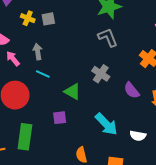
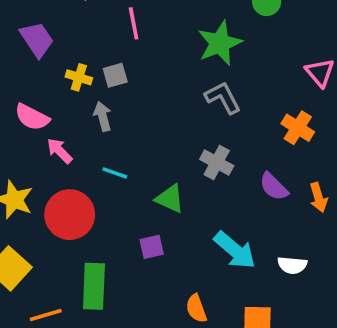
gray arrow: (38, 52) -> (103, 116), moved

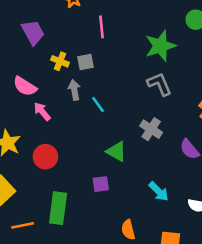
cyan line: (115, 173) -> (98, 104), moved, turned 30
red circle: (70, 215) -> (45, 157), size x0.7
cyan arrow: (235, 250) -> (159, 191), size x0.7

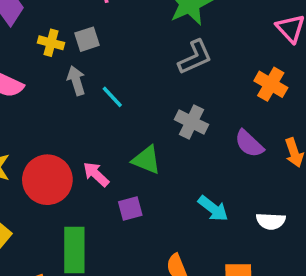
gray L-shape: (159, 84) -> (195, 57), turned 96
pink arrow: (42, 111) -> (96, 174), moved
red circle: (45, 157) -> (47, 180), size x1.4

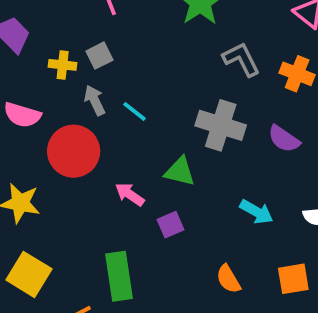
gray L-shape: (195, 57) -> (241, 59), moved, turned -84
gray cross: (191, 122) -> (221, 125), size x1.4
red circle: (47, 180) -> (74, 151), moved

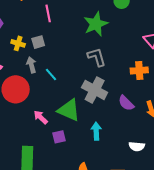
gray L-shape: (241, 59) -> (97, 57), moved
orange cross: (297, 74) -> (139, 70), turned -36
green triangle: (180, 172) -> (69, 110), size x1.4
cyan arrow: (257, 212) -> (96, 131), moved, turned -132

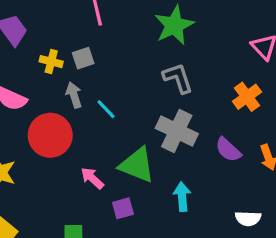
orange cross: (139, 70) -> (247, 97), turned -30

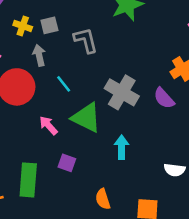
gray L-shape: (178, 78) -> (86, 40), moved
cyan line: (106, 109) -> (64, 84), moved
purple semicircle: (228, 150) -> (164, 98), moved
purple square: (123, 208) -> (67, 163), moved, turned 30

